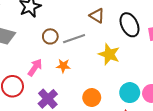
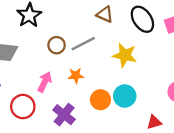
cyan circle: (130, 93) -> (125, 96), moved
orange circle: (92, 98) -> (100, 100), moved

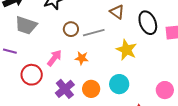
orange circle: (100, 100) -> (91, 89), moved

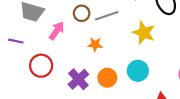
pink arrow: (54, 58) -> (57, 31), moved

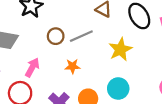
pink arrow: (57, 31) -> (32, 67), moved
yellow star: (144, 33) -> (120, 49), turned 30

